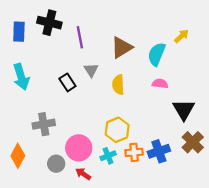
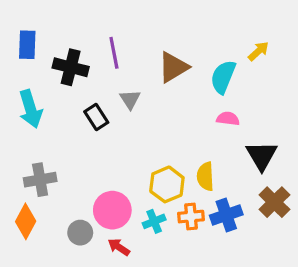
black cross: (49, 23) -> (71, 67), moved
yellow semicircle: (118, 85) -> (205, 176), moved
gray cross: (44, 124) -> (40, 180), moved

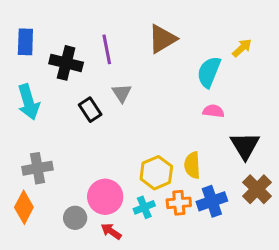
brown triangle: (173, 67) -> (162, 39), moved

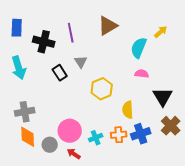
yellow hexagon: (156, 173) -> (102, 89), moved
orange diamond: (24, 207) -> (28, 137), moved, turned -30

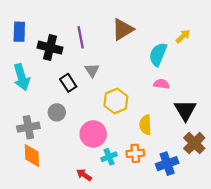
pink circle: (70, 131) -> (93, 134), moved
blue cross: (141, 134) -> (167, 164), moved
gray circle: (50, 145) -> (57, 112), moved

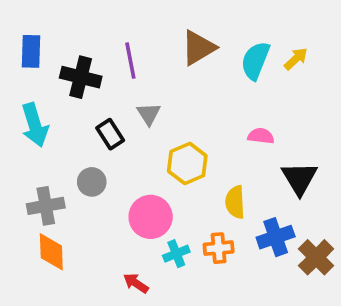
cyan semicircle: (158, 54) -> (255, 61), moved
brown cross: (194, 143) -> (316, 257), moved
blue cross: (167, 164) -> (276, 237), moved

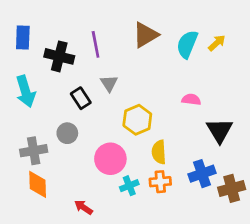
yellow semicircle: (235, 202) -> (159, 152), moved
brown cross: (316, 257) -> (232, 188), turned 30
red arrow: (136, 283) -> (83, 207), moved

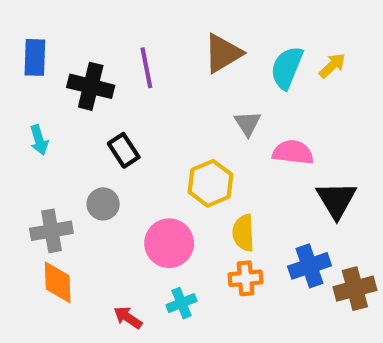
gray triangle: (109, 83) -> (248, 123), moved
cyan arrow: (26, 91) -> (39, 140), size x0.6
pink semicircle: (191, 100) -> (293, 152), size x1.4
cyan cross: (129, 186) -> (182, 303), moved

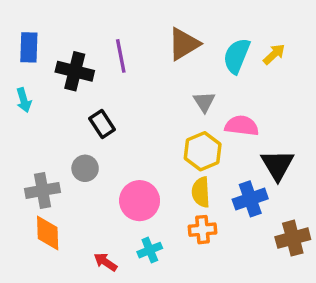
cyan arrow: (39, 140) -> (24, 100), moved
yellow hexagon: (210, 183) -> (203, 151), moved
blue cross: (310, 266) -> (250, 199), moved

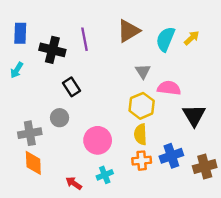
cyan arrow: (24, 100) -> (17, 70), turned 49
blue cross: (250, 199) -> (171, 156), moved

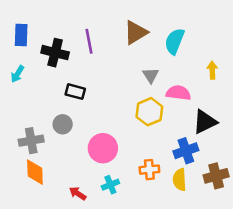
yellow arrow: (192, 38) -> (212, 70), moved, turned -49
black rectangle: (71, 87) -> (75, 92), turned -42
black triangle: (194, 115) -> (205, 122), turned 35
yellow semicircle: (140, 134) -> (180, 180), moved
blue cross: (171, 156) -> (186, 151), moved

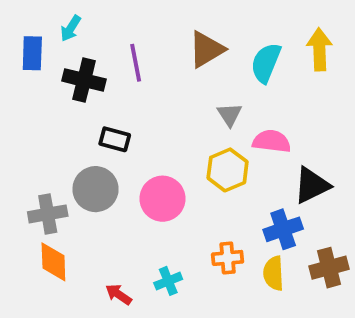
yellow arrow: (212, 70) -> (319, 49), moved, size x1.5
cyan arrow: (17, 74) -> (71, 28), moved
gray circle: (63, 124) -> (96, 189), size x1.5
pink circle: (103, 148) -> (162, 199), moved

